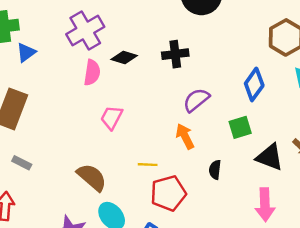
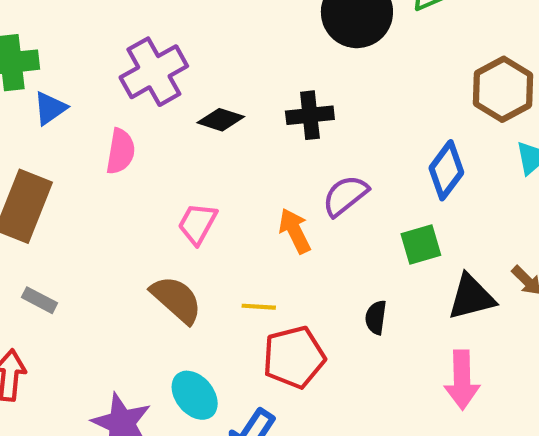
pink semicircle: (92, 73) -> (121, 151), moved
orange arrow: (185, 136) -> (295, 231), moved
black triangle: (270, 157) -> (471, 297), turned -36
brown semicircle: (92, 177) -> (176, 299), moved

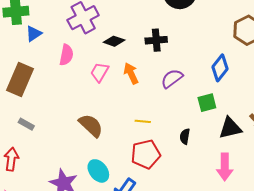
pink trapezoid: (197, 224) -> (100, 72), moved
orange arrow: (295, 231) -> (131, 73), moved
yellow line: (259, 307) -> (143, 121), moved

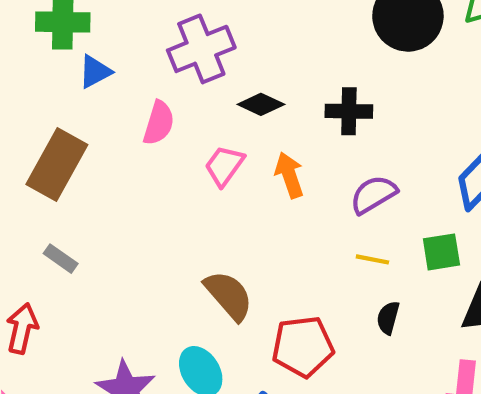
yellow line: (143, 121) -> (372, 259), moved
brown semicircle: (91, 125) -> (229, 295), moved

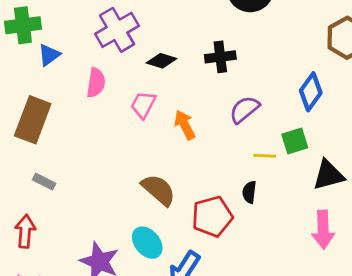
orange arrow: (289, 175) -> (185, 125), moved
yellow line: (372, 259) -> (265, 156), moved
black semicircle: (388, 318) -> (249, 192), moved

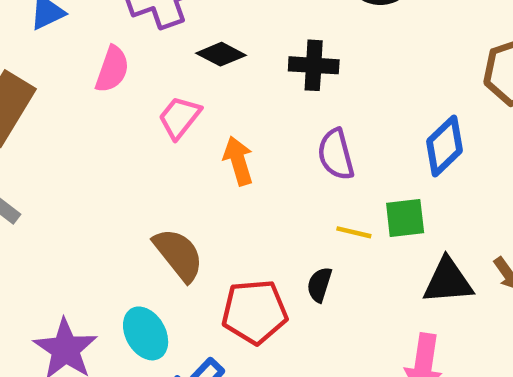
purple semicircle: (244, 110) -> (336, 154), turned -76

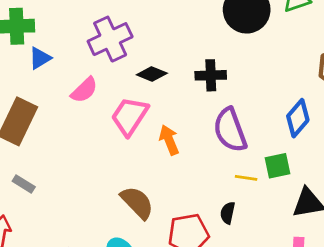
pink semicircle: (112, 69) -> (84, 90), turned 32
pink trapezoid: (180, 117) -> (130, 116), size x1.4
purple semicircle: (336, 154) -> (230, 130), size x1.4

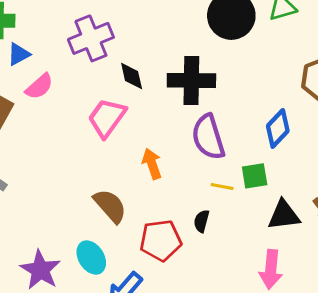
black diamond: (152, 74) -> (132, 76), turned 52
black cross: (211, 75) -> (191, 80), size x1.5
pink semicircle: (84, 90) -> (39, 86), moved
orange arrow: (169, 140) -> (152, 164), moved

